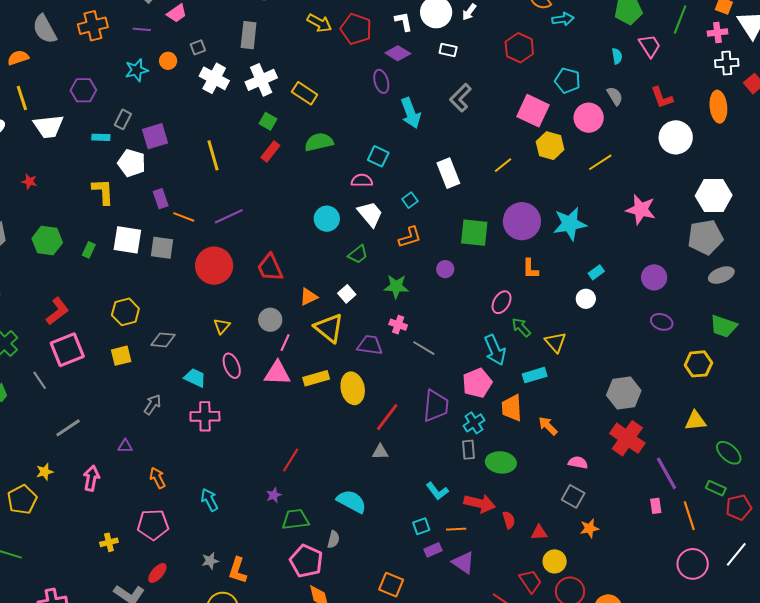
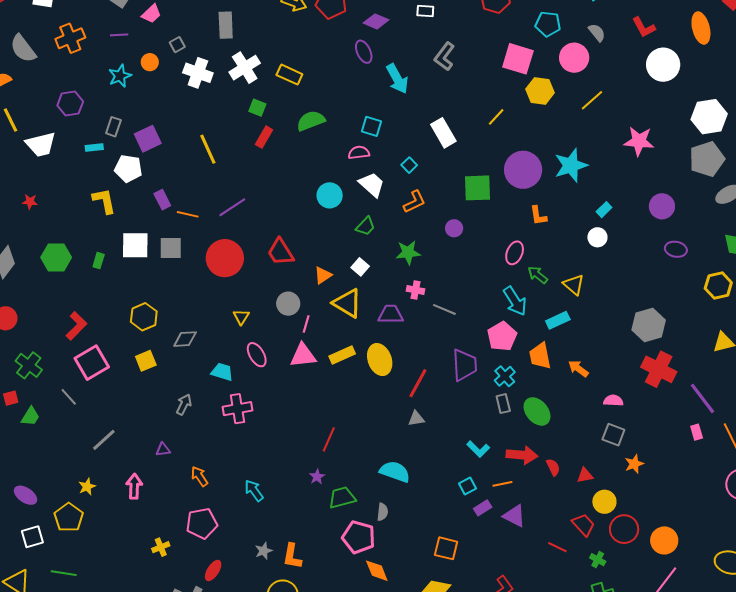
green ellipse: (501, 462) -> (537, 411), turned 52

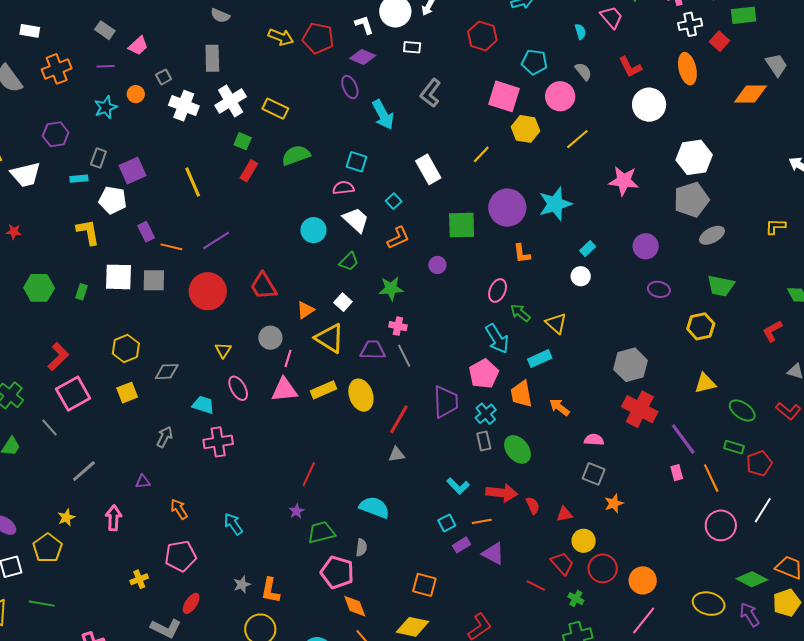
gray line: (444, 309) -> (404, 356), moved, turned 40

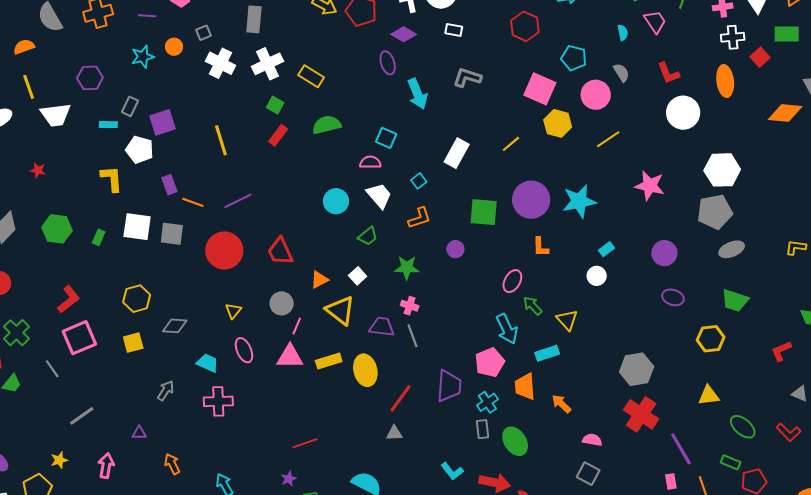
gray L-shape: (431, 93) -> (467, 77), turned 64
white rectangle: (428, 169) -> (457, 153), turned 52
red line: (309, 474) -> (305, 443), turned 40

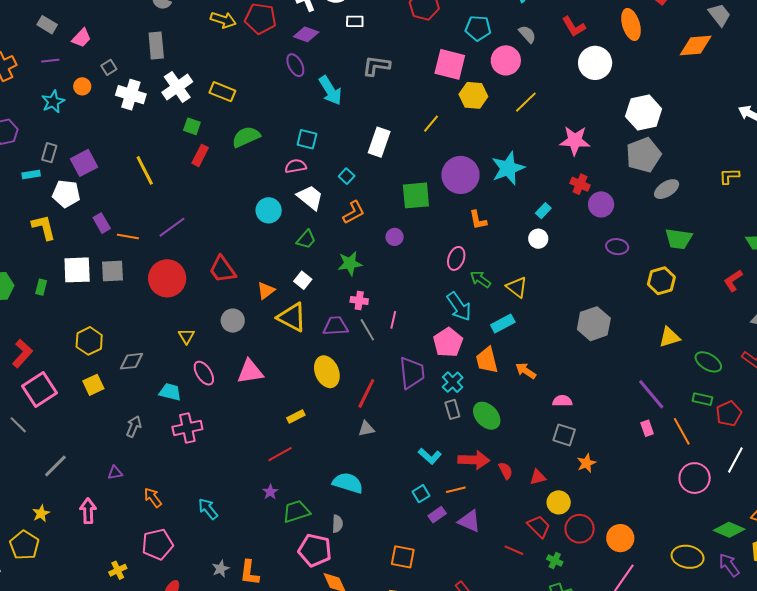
pink line: (297, 326) -> (393, 320), moved
yellow rectangle: (329, 361) -> (296, 417), moved, size x0.7
red cross: (641, 414) -> (580, 184), moved, size x0.6

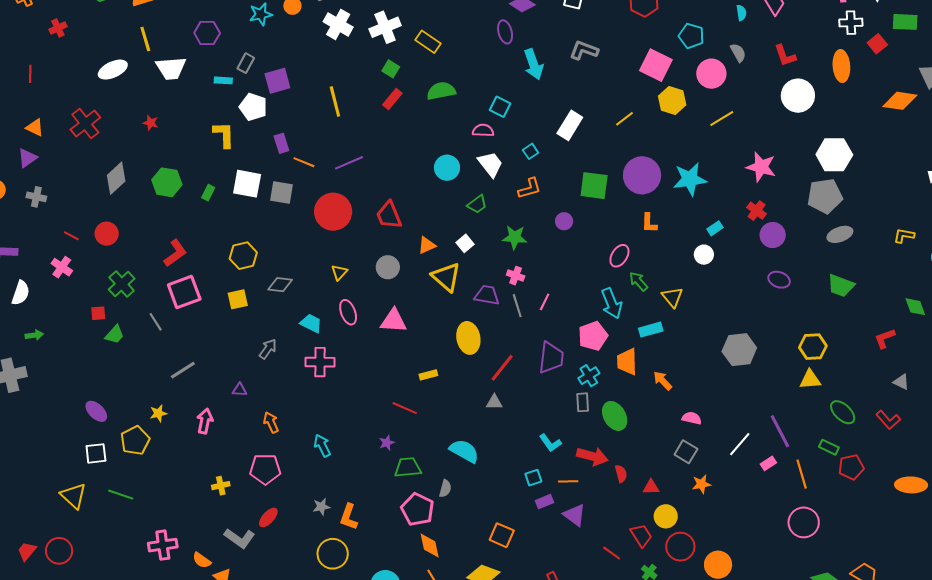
yellow hexagon: (661, 281) -> (813, 347), moved
pink rectangle: (647, 428) -> (768, 463), turned 63
red line: (280, 454) -> (405, 408), turned 40
white line: (735, 460) -> (740, 444), moved

